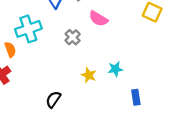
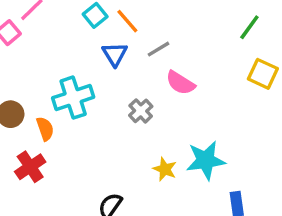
cyan star: (115, 69) -> (206, 160), size x1.6

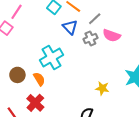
gray cross: (141, 111) -> (90, 38), moved, turned 32
yellow star: (165, 169) -> (102, 88), moved

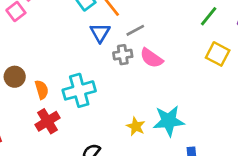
cyan cross: (51, 57) -> (79, 90), moved
yellow star: (102, 88) -> (136, 126), moved
red cross: (35, 103) -> (48, 121), moved

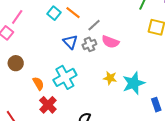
blue triangle: (100, 33) -> (70, 42), moved
brown circle: (15, 77) -> (16, 63), moved
yellow star: (136, 126) -> (110, 78), moved

